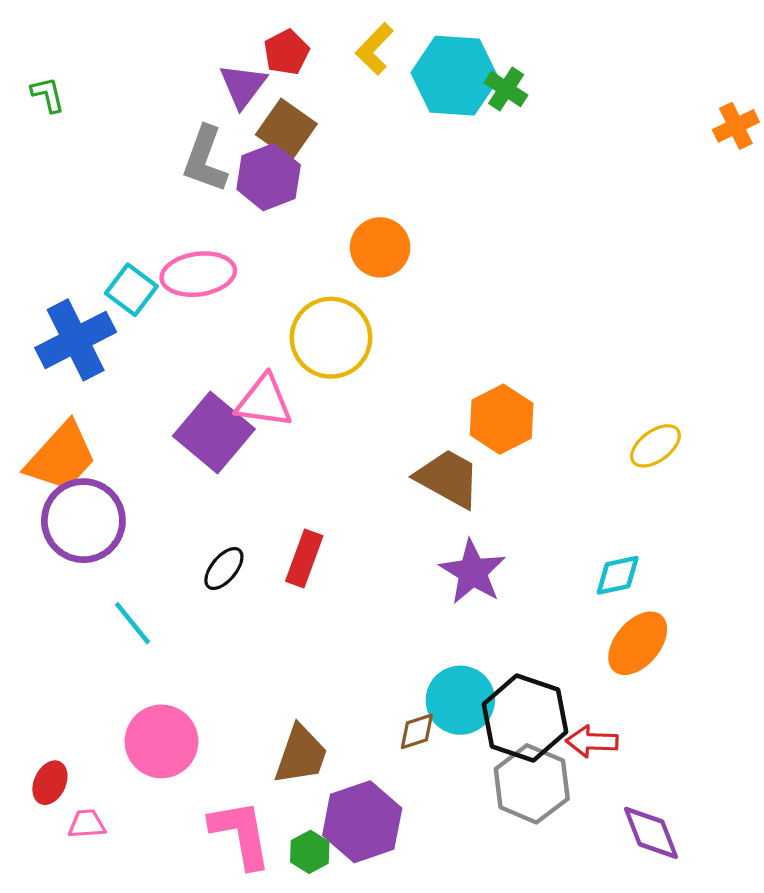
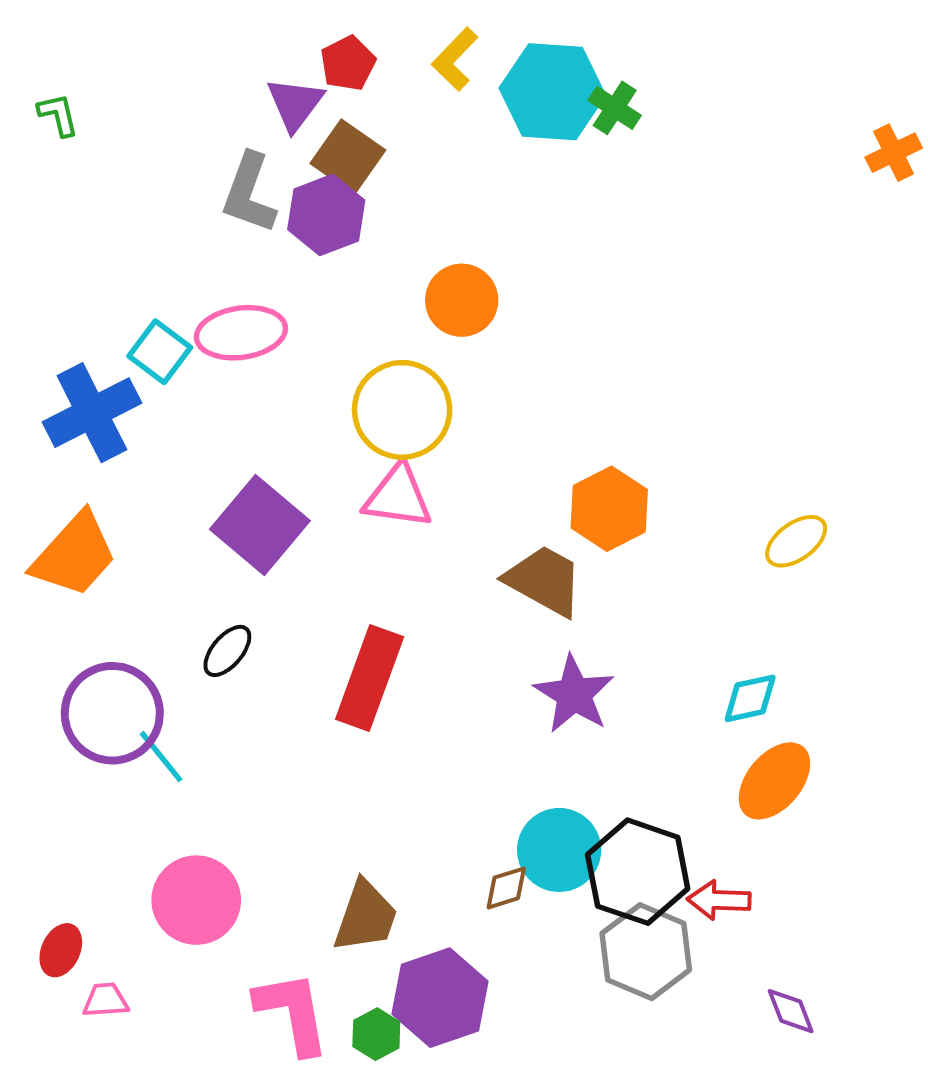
pink triangle: (264, 401) -> (398, 497), moved
purple circle: (83, 521) -> (112, 713), moved
red rectangle: (304, 559) -> (370, 678), size x1.5
black ellipse: (224, 569) -> (227, 651), moved
purple diamond: (651, 833) -> (791, 1011), size x0.7

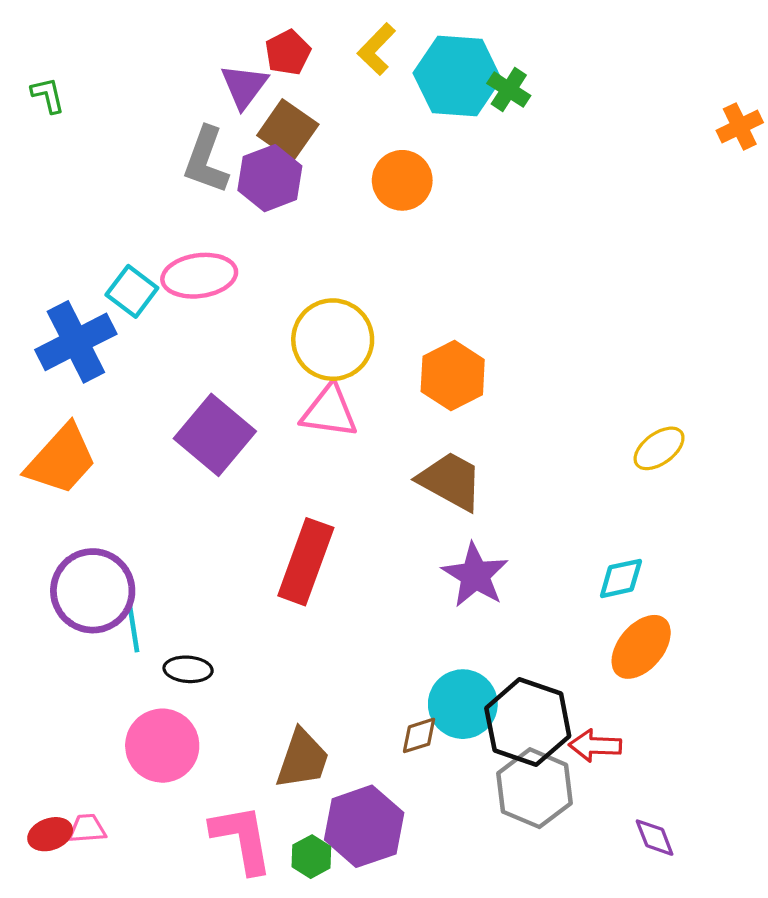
orange circle: (462, 300) -> (402, 180), moved
orange hexagon: (609, 509) -> (453, 375), moved
black ellipse: (227, 651) -> (188, 669), moved, turned 54
cyan line: (161, 757) -> (133, 627), turned 30
red ellipse: (61, 950) -> (50, 834), moved, turned 45

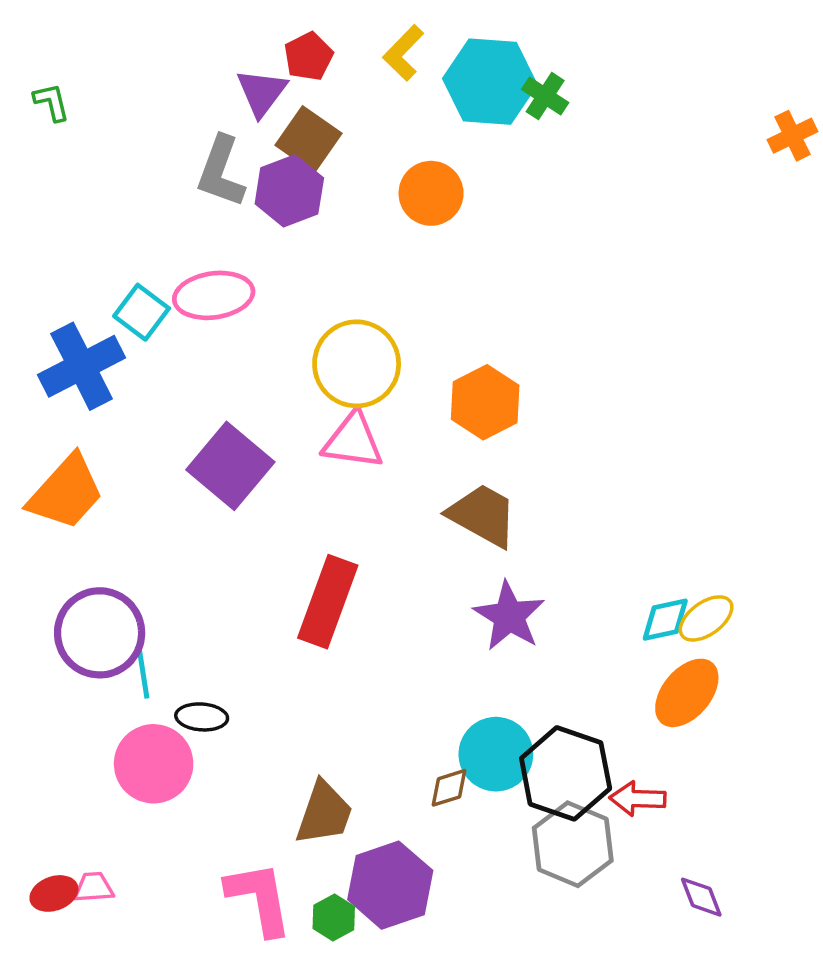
yellow ellipse: (659, 448) -> (706, 618), moved
pink circle: (162, 746) -> (154, 764), moved

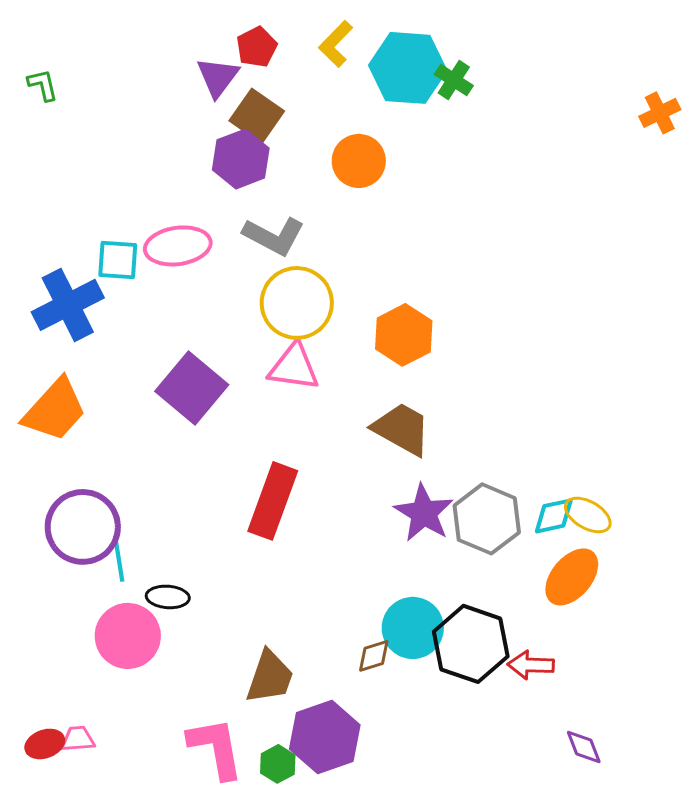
gray L-shape: (221, 172) -> (274, 236), moved, turned -82
cyan square: (142, 312) -> (118, 260), turned -33
yellow ellipse: (706, 618) -> (588, 515), turned 66
gray hexagon: (573, 844) -> (487, 519), moved

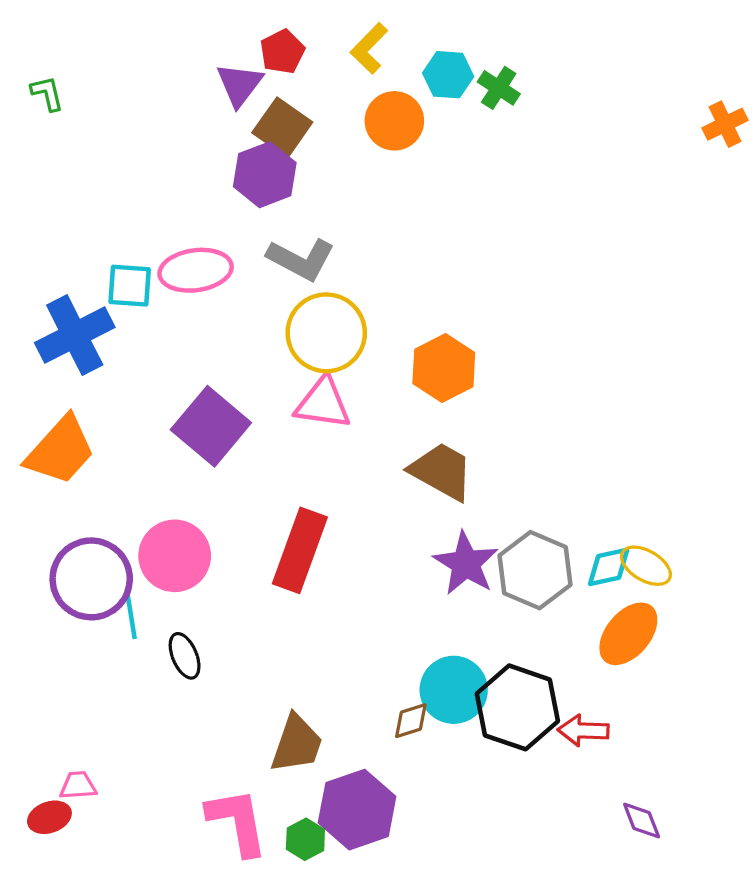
cyan hexagon: (408, 68) -> (448, 75), size x0.6
orange circle: (359, 161) -> (394, 121), moved
black ellipse: (168, 597) -> (185, 656), turned 63
pink circle: (128, 636) -> (175, 556), moved
pink trapezoid: (78, 739) -> (78, 785), moved

